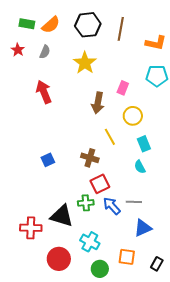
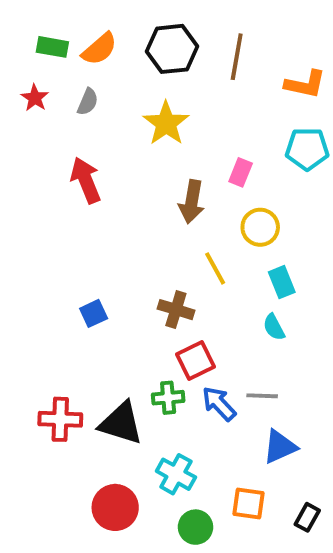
red cross: (31, 228) -> (60, 419), moved

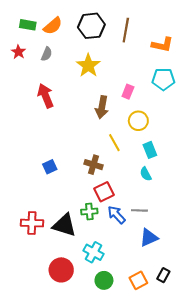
orange square: (248, 504) -> (138, 280), moved, turned -36

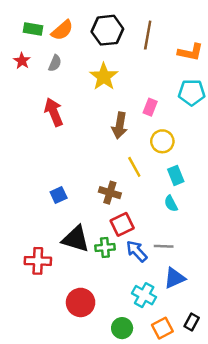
black triangle: (64, 225) -> (76, 239), moved
cyan cross: (94, 252) -> (144, 295), moved
red circle: (61, 270) -> (81, 302), moved

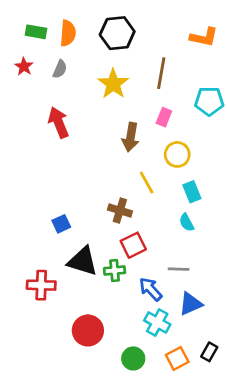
orange semicircle: (62, 30) -> (68, 33), turned -45
brown line: (148, 35) -> (161, 73), moved
orange L-shape: (190, 52) -> (204, 37), moved
blue square: (59, 195) -> (61, 224), moved
blue arrow: (137, 251) -> (151, 289), moved

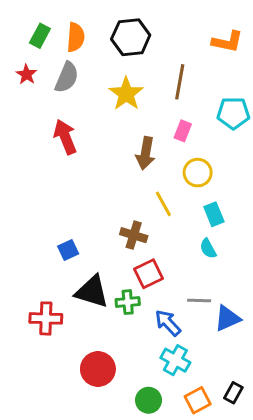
green rectangle: (36, 32) -> (40, 36), turned -72
gray semicircle: (60, 69) -> (67, 77), size x1.5
blue triangle: (191, 304) -> (227, 318), moved

